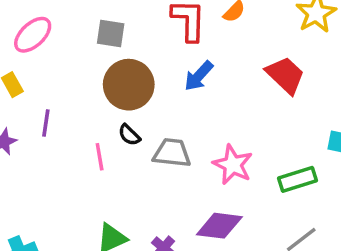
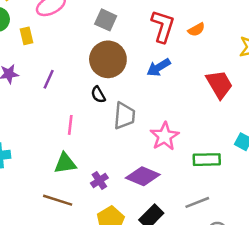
purple line: (46, 123) -> (49, 79), moved
gray trapezoid: (172, 153) -> (124, 116), turned 72
pink line: (100, 157) -> (70, 125), moved

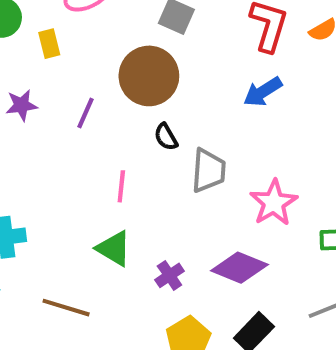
brown circle: (108, 59) -> (149, 76), moved
green triangle: (65, 163) -> (114, 248), turned 40
brown line: (58, 200) -> (66, 308), moved

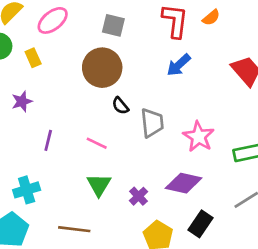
purple line: (86, 113) -> (48, 140), moved
pink line: (121, 186) -> (97, 143), turned -60
green triangle: (114, 248) -> (99, 185), turned 40

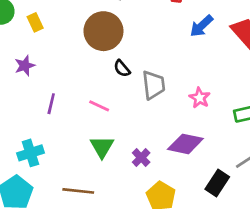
blue arrow: (179, 65) -> (201, 26), moved
pink star: (199, 137) -> (200, 98), size x0.7
black rectangle: (200, 224) -> (217, 183), moved

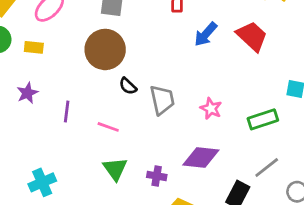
yellow rectangle: (35, 22) -> (34, 47), turned -54
purple line: (51, 104) -> (67, 112), moved
purple cross: (141, 158) -> (157, 176), turned -30

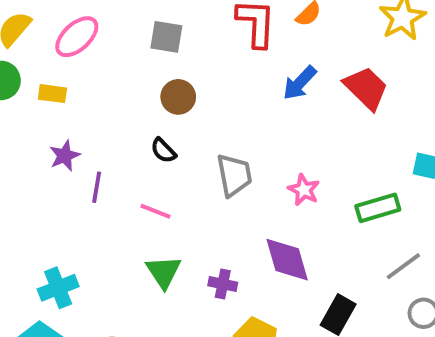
brown circle: (105, 49) -> (178, 97), moved, size x0.6
black semicircle: (128, 86) -> (163, 151), moved
purple star: (27, 93) -> (65, 156), moved
purple diamond: (201, 158) -> (287, 260), turned 66
gray line: (267, 168) -> (403, 266), moved

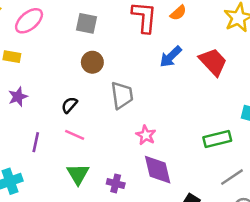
black semicircle: (163, 151) -> (69, 105), moved, turned 84
gray trapezoid: (234, 175) -> (122, 95), moved
purple line: (97, 187) -> (36, 142), moved
pink star: (304, 190) -> (146, 135), moved

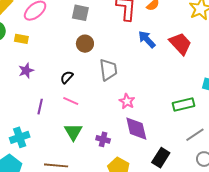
blue arrow: (171, 57) -> (147, 39), turned 90

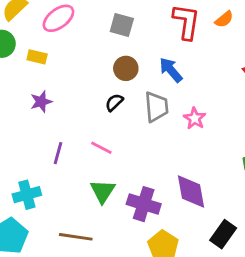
blue arrow: (147, 39) -> (171, 70), moved
black semicircle: (67, 77) -> (114, 102), moved
pink star: (127, 101) -> (195, 118), moved
purple cross: (103, 139) -> (144, 204), size x1.6

